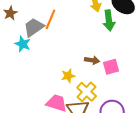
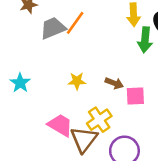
cyan star: (23, 44) -> (20, 83), moved
yellow star: (68, 76) -> (77, 81), moved

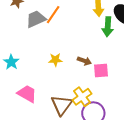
yellow cross: (99, 120) -> (82, 97), moved
pink trapezoid: (60, 125) -> (27, 94), moved

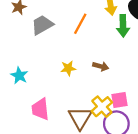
orange line: (53, 15) -> (80, 24), moved
pink square: (101, 70) -> (119, 100), moved
pink trapezoid: (27, 94) -> (40, 109), turned -120

